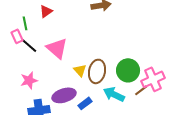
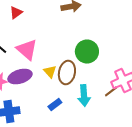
green circle: (128, 70) -> (87, 52), moved
cyan arrow: (114, 94) -> (84, 96), turned -120
purple ellipse: (64, 95) -> (20, 76), moved

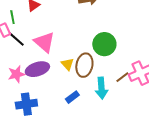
brown line: (111, 92) -> (122, 77), moved

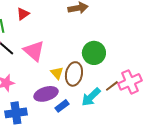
purple ellipse: (37, 69) -> (46, 94), moved
cyan arrow: (101, 88) -> (91, 97), turned 50

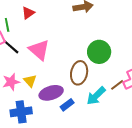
yellow triangle: (57, 73) -> (30, 81), moved

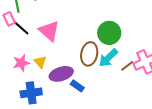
cyan arrow: (96, 96) -> (108, 58), moved
blue rectangle: (67, 105) -> (77, 86), turned 72

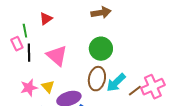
black line: (21, 28) -> (29, 53), turned 48
green circle: (109, 33) -> (101, 49), moved

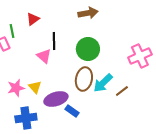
black line: (29, 53) -> (54, 41), moved
pink triangle: (57, 56) -> (44, 56), size x0.7
pink cross: (153, 87) -> (140, 56), moved

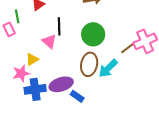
yellow triangle: (35, 87) -> (32, 59), moved, turned 40
brown line: (122, 91) -> (127, 48), moved
blue cross: (26, 118) -> (35, 89), moved

